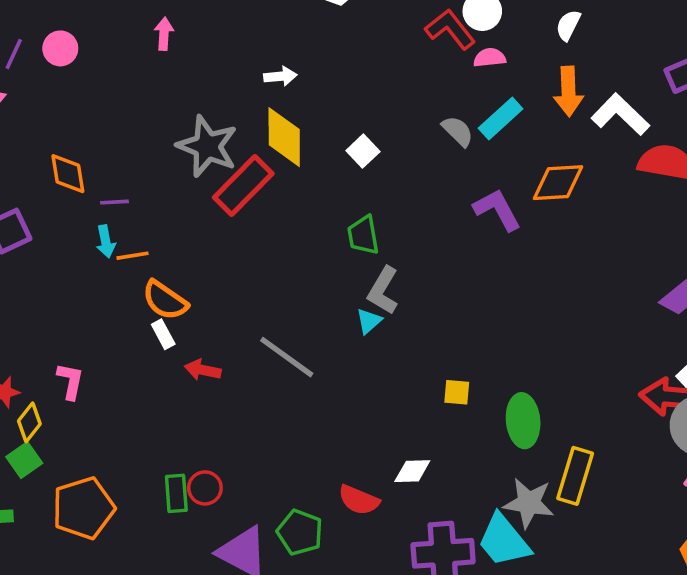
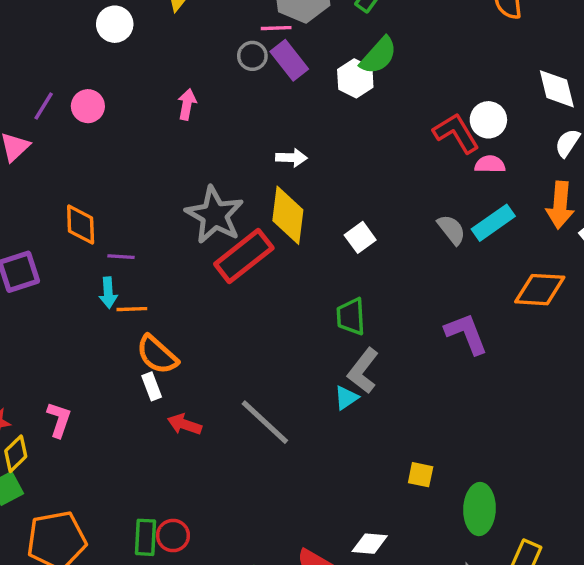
purple L-shape: (497, 210) -> (466, 334), moved

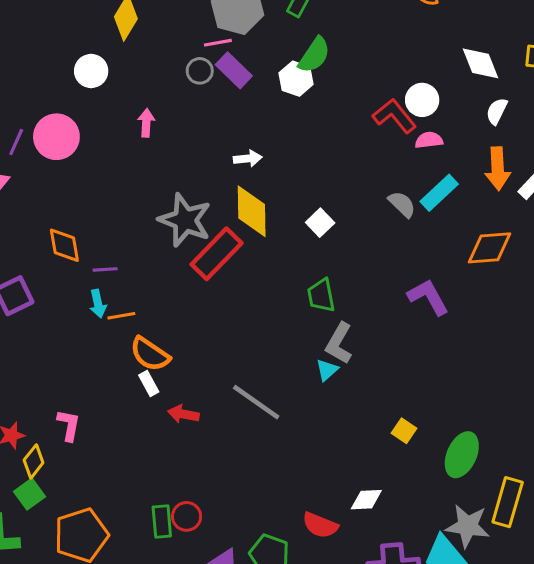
white circle: (115, 24) -> (91, 71), moved
pink circle: (88, 106) -> (56, 137), size x1.5
yellow square: (421, 475) -> (404, 431), turned 30
green ellipse: (480, 509) -> (462, 455), turned 30

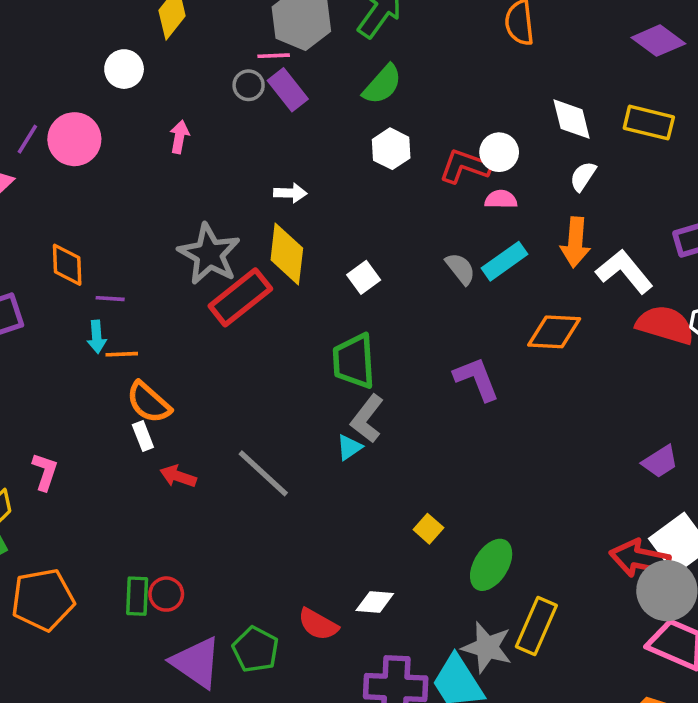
white hexagon: (296, 79) -> (391, 149), moved
red L-shape: (394, 116) -> (465, 166), turned -39
green trapezoid: (321, 296) -> (354, 361), size x1.4

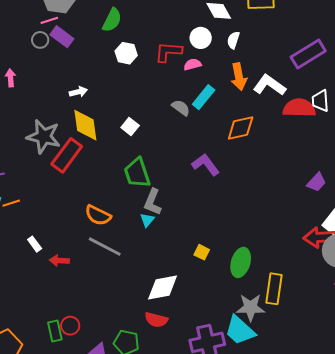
white circle: (499, 152) -> (201, 38), moved
orange semicircle: (149, 402) -> (98, 215), moved
white diamond: (375, 602) -> (163, 287), moved, size x1.6

